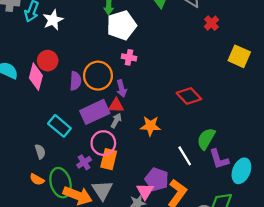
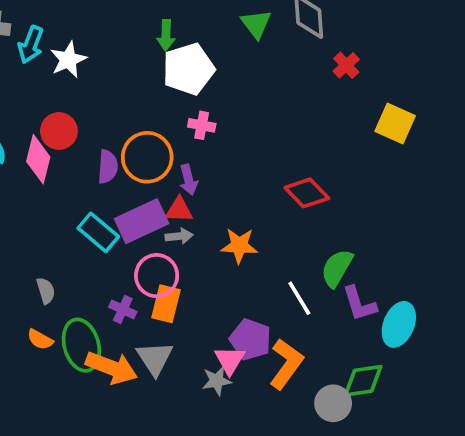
gray arrow: (116, 121) -> (179, 236), turned 56
cyan rectangle: (59, 126) -> (98, 232), moved
purple cross: (84, 162) -> (123, 309), turned -32

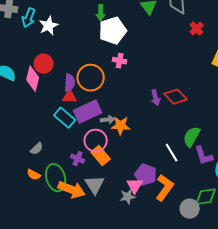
purple arrow: (188, 180) -> (156, 98), moved
red triangle: (179, 210) -> (70, 97), moved
orange star: (239, 246) -> (121, 126), moved
gray semicircle: (46, 291) -> (37, 149), turned 64
orange rectangle: (166, 304) -> (101, 156), turned -54

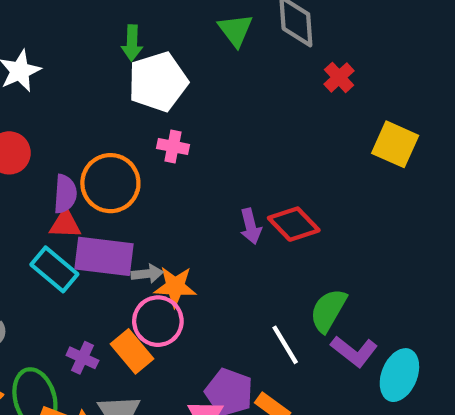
purple rectangle: (88, 112) -> (104, 256), turned 32
pink circle: (96, 141) -> (158, 321), moved
purple L-shape: (204, 156) -> (354, 351), turned -35

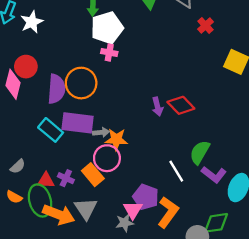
pink cross: (173, 146) -> (109, 52), moved
purple semicircle: (65, 194) -> (56, 89), size x1.4
red triangle: (65, 224) -> (46, 180), moved

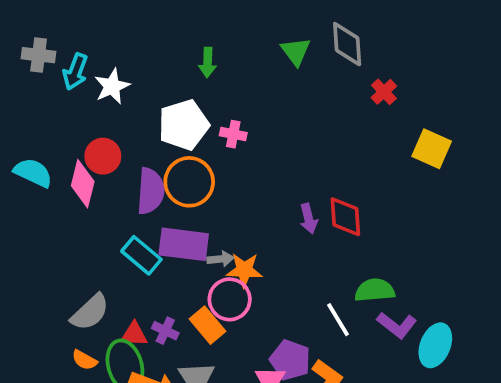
white pentagon: (107, 28) -> (184, 125), moved
red diamond: (181, 105) -> (345, 217), turned 40
green semicircle: (200, 152) -> (375, 290), turned 55
gray semicircle: (18, 166) -> (90, 312), size x1.6

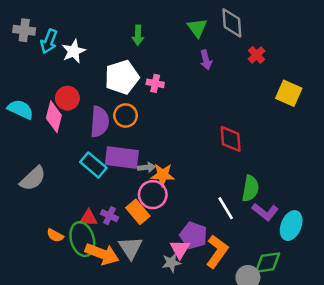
orange circle: (189, 182) -> (126, 116), size x0.7
purple arrow: (309, 219) -> (206, 60), moved
green semicircle: (375, 290) -> (250, 188), turned 105
gray semicircle: (90, 312) -> (33, 179), moved

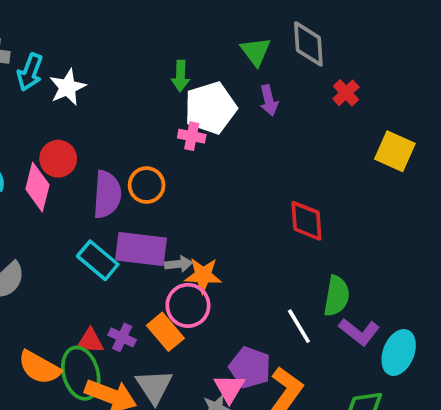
green arrow: (138, 35) -> (180, 76), moved
white pentagon: (122, 77) -> (211, 108), moved
orange semicircle: (55, 235) -> (39, 368), size x1.6

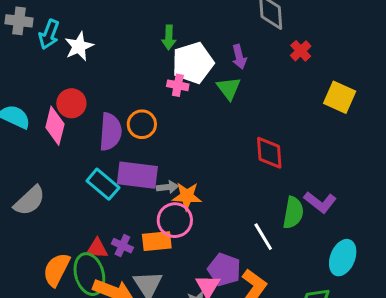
green triangle: (256, 51) -> (229, 88), moved
orange rectangle: (165, 332) -> (157, 241), turned -56
purple L-shape: (359, 332) -> (320, 202), moved
orange semicircle: (39, 368) -> (56, 270), turned 88

